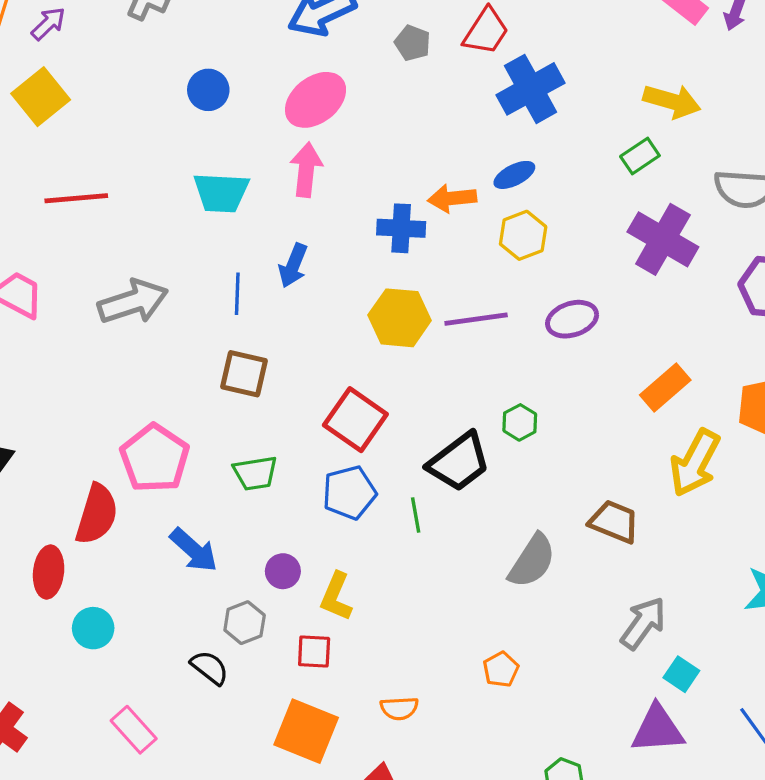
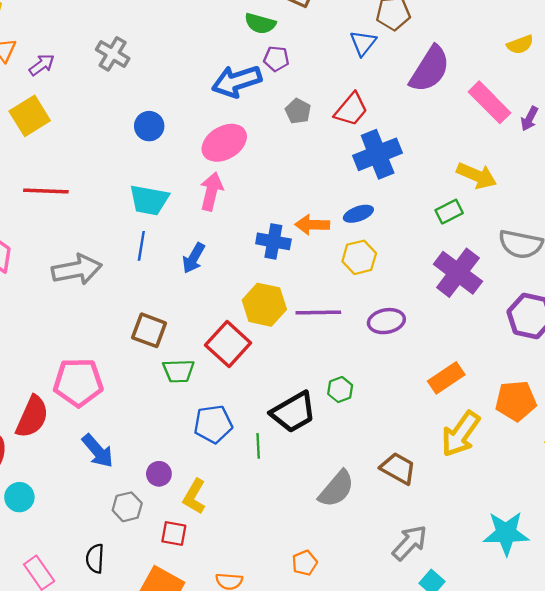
blue line: (237, 294) -> (141, 246), moved
red square: (355, 420) -> (228, 344), moved
pink pentagon: (155, 458) -> (78, 382), turned 30
green trapezoid: (255, 473) -> (178, 371), moved
black semicircle: (210, 668) -> (95, 559), moved, turned -132

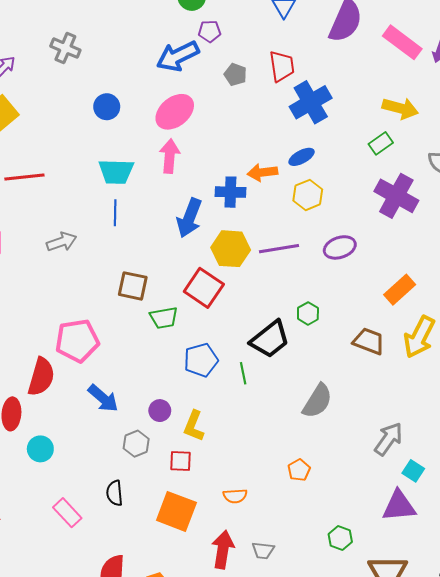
red trapezoid: (351, 109) -> (282, 66), turned -40
blue arrow: (194, 258) -> (189, 218), moved, size x1.4
gray arrow: (77, 269) -> (62, 242), size x0.7
brown trapezoid: (398, 468) -> (369, 341), moved

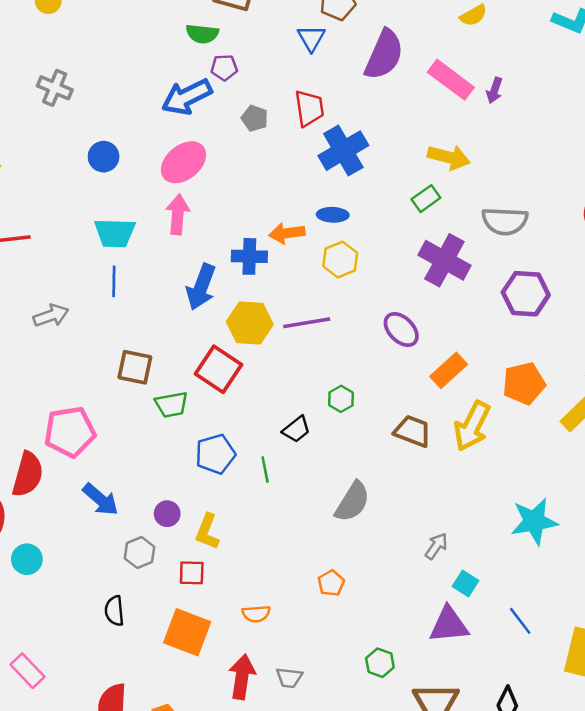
blue ellipse: (302, 157) -> (333, 215), turned 30
purple ellipse: (340, 247) -> (401, 330), moved, turned 64
black trapezoid: (270, 339) -> (296, 429), size x0.6
gray arrow: (389, 439) -> (436, 546), size x0.7
pink rectangle: (67, 513) -> (27, 671), moved

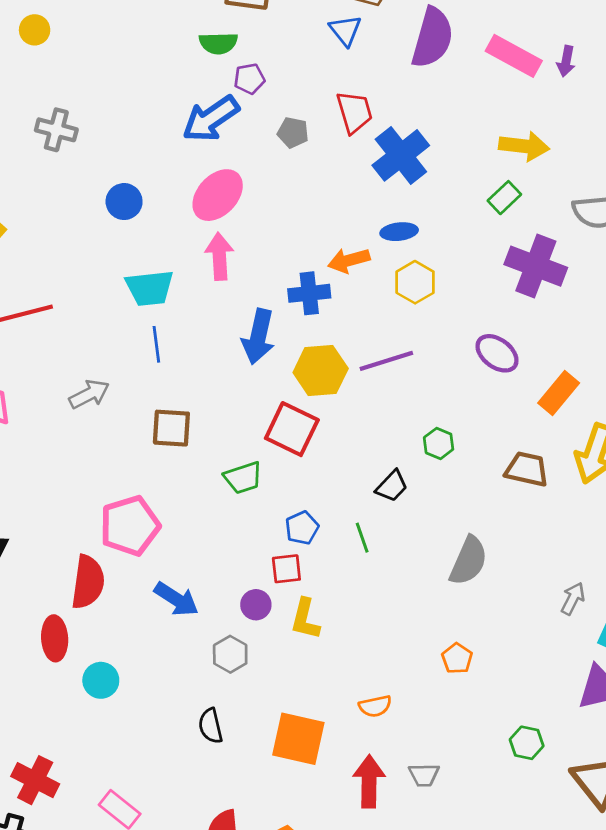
brown square: (135, 367) -> (171, 428), moved
blue pentagon: (215, 454) -> (302, 528), size x0.7
red square: (192, 573) -> (286, 569), moved

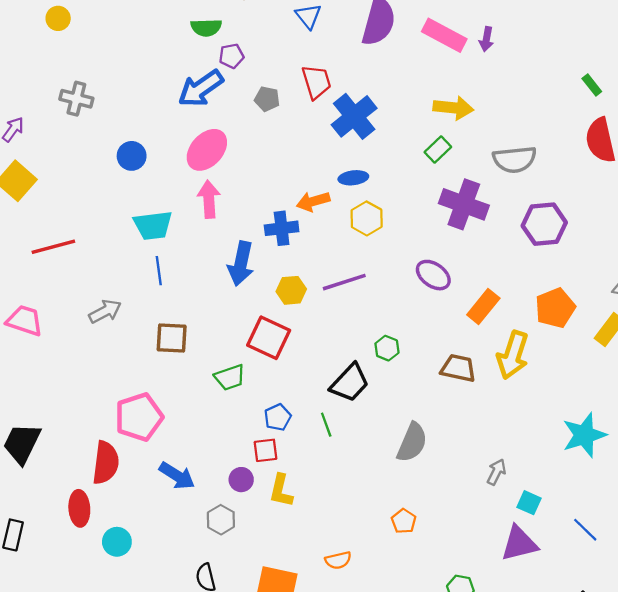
yellow hexagon: (321, 370) -> (291, 290), size x0.7
black trapezoid: (392, 486) -> (350, 383), size x1.5

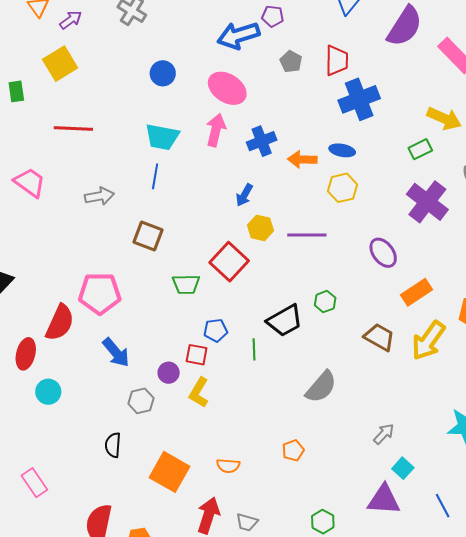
pink ellipse: (207, 150) -> (227, 88), turned 63
blue cross: (282, 228) -> (262, 141), moved, turned -32
blue arrow: (241, 264) -> (244, 195), moved, size x0.6

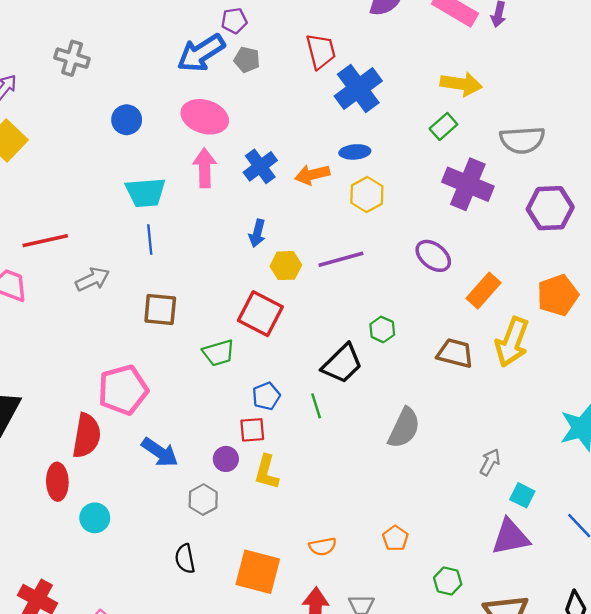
gray pentagon: (291, 62) -> (247, 60), moved
red line: (73, 128) -> (45, 241), moved
orange pentagon: (293, 450) -> (395, 538), moved

